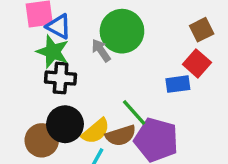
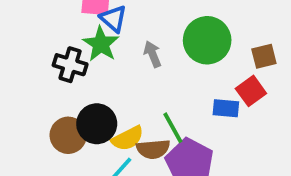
green circle: (122, 31) -> (207, 40), moved
black cross: (61, 78) -> (70, 65), moved

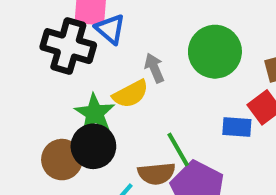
green star: (101, 44) -> (95, 113), moved
black cross: (70, 65) -> (68, 46), moved, size x1.4
yellow semicircle: (128, 138) -> (131, 94), moved

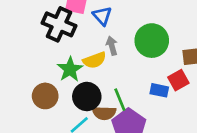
blue triangle: (110, 29) -> (102, 16), moved
black circle: (93, 146) -> (87, 97), moved

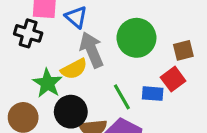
black cross: (59, 24) -> (28, 33), size x0.7
gray arrow: (112, 46) -> (92, 50), size x1.6
green line: (120, 100) -> (122, 97), moved

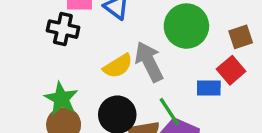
gray arrow: (92, 50) -> (149, 62), moved
green star: (47, 83) -> (61, 99), moved
green line: (122, 97) -> (169, 112), moved

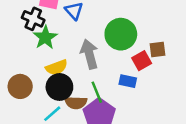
yellow semicircle: (118, 66) -> (57, 67), moved
red square: (231, 70) -> (142, 61), moved
green star: (61, 99) -> (45, 37), moved

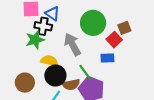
black cross: (33, 19) -> (43, 26), moved
green star: (45, 37) -> (35, 40), turned 30
yellow semicircle: (57, 67) -> (49, 61), turned -132

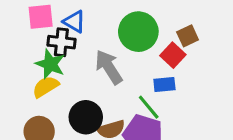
green star: (35, 40) -> (50, 64), turned -30
yellow semicircle: (49, 61) -> (46, 87), moved, turned -42
green line: (85, 73) -> (149, 107), moved

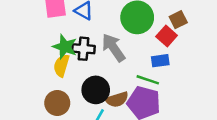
black cross: (61, 42) -> (83, 49), moved
yellow semicircle: (46, 87) -> (61, 66), turned -40
green line: (149, 107) -> (148, 80), turned -30

